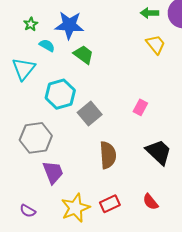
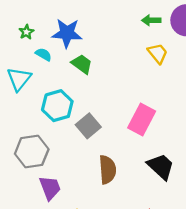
pink rectangle: (140, 107) -> (142, 120), size x1.8

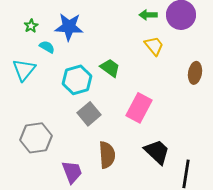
green trapezoid: (82, 64) -> (110, 68), moved
cyan hexagon: (57, 106) -> (77, 80), moved
purple trapezoid: (50, 188) -> (72, 172), moved

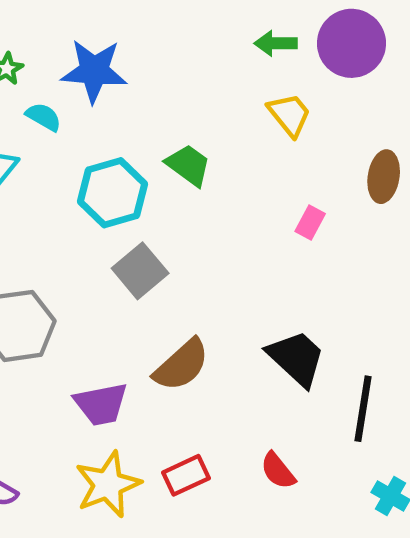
pink rectangle: (139, 108) -> (310, 223), moved, size x0.5
brown semicircle: (107, 155) -> (181, 365), turned 52
purple trapezoid: (72, 172) -> (101, 404), turned 100

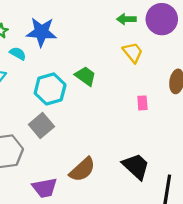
pink rectangle: (310, 223) -> (142, 103), turned -32
gray square: (140, 271) -> (41, 125), moved

